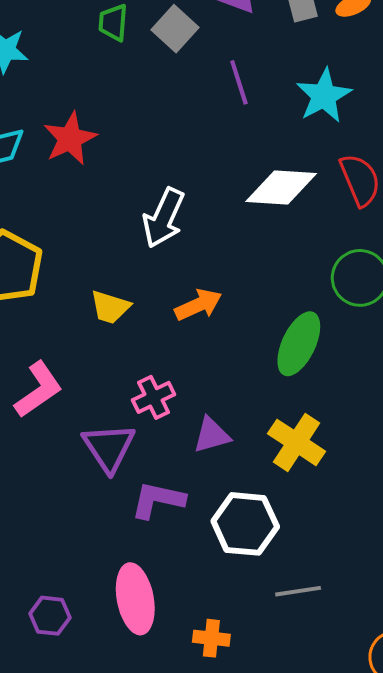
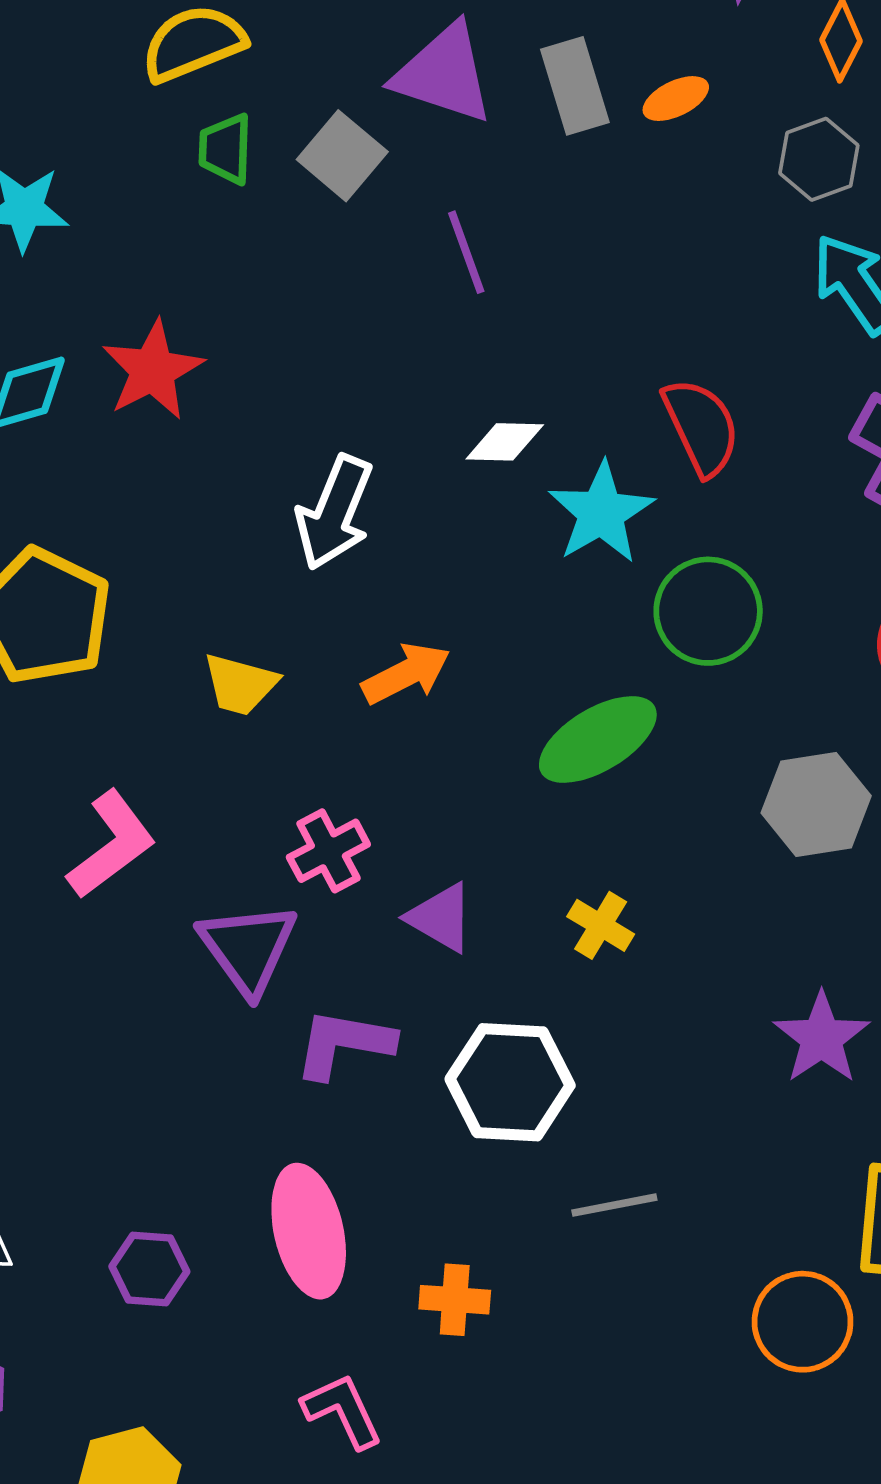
cyan star: (324, 96) -> (601, 513), moved
white diamond: (281, 188) -> (505, 442), moved, size x0.6
green ellipse: (299, 344) -> (598, 740), turned 36
purple triangle: (212, 435) -> (441, 918), turned 48
yellow cross: (297, 442) -> (601, 925), size x0.6

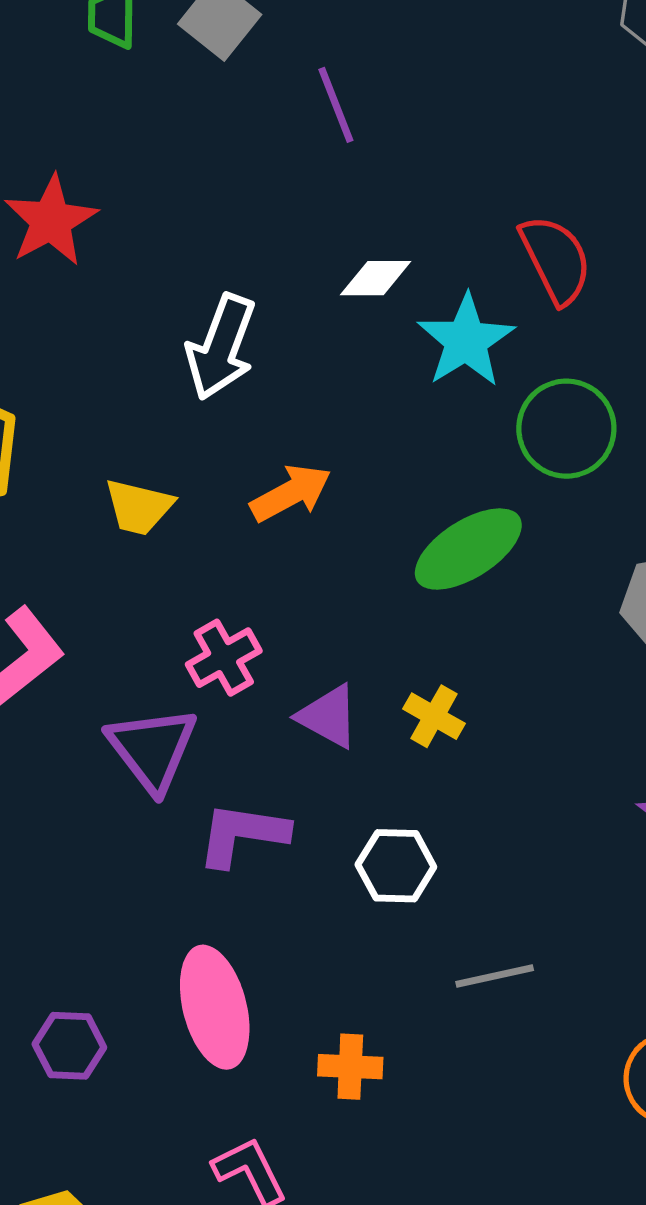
yellow cross: (601, 925) -> (434, 716), moved
white hexagon: (510, 1082) -> (396, 866), size x0.7

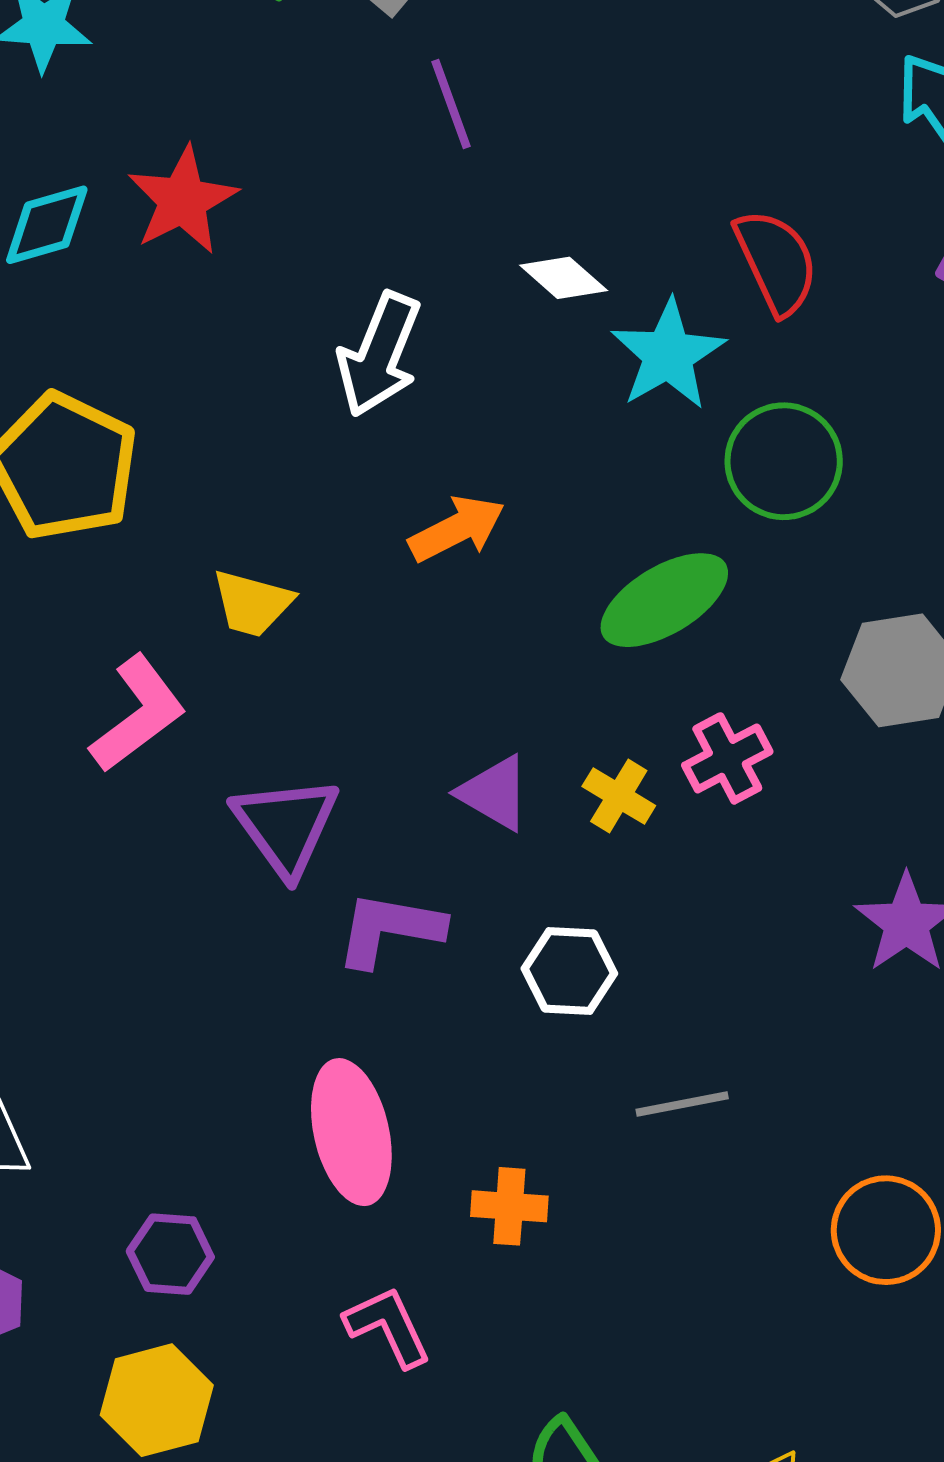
purple line: (336, 105) -> (451, 104), moved
white diamond: (376, 278) -> (564, 278), turned 40
yellow trapezoid: (139, 507) -> (252, 603), moved
pink cross: (224, 658) -> (727, 758), moved
purple hexagon: (69, 1046) -> (170, 1254), moved

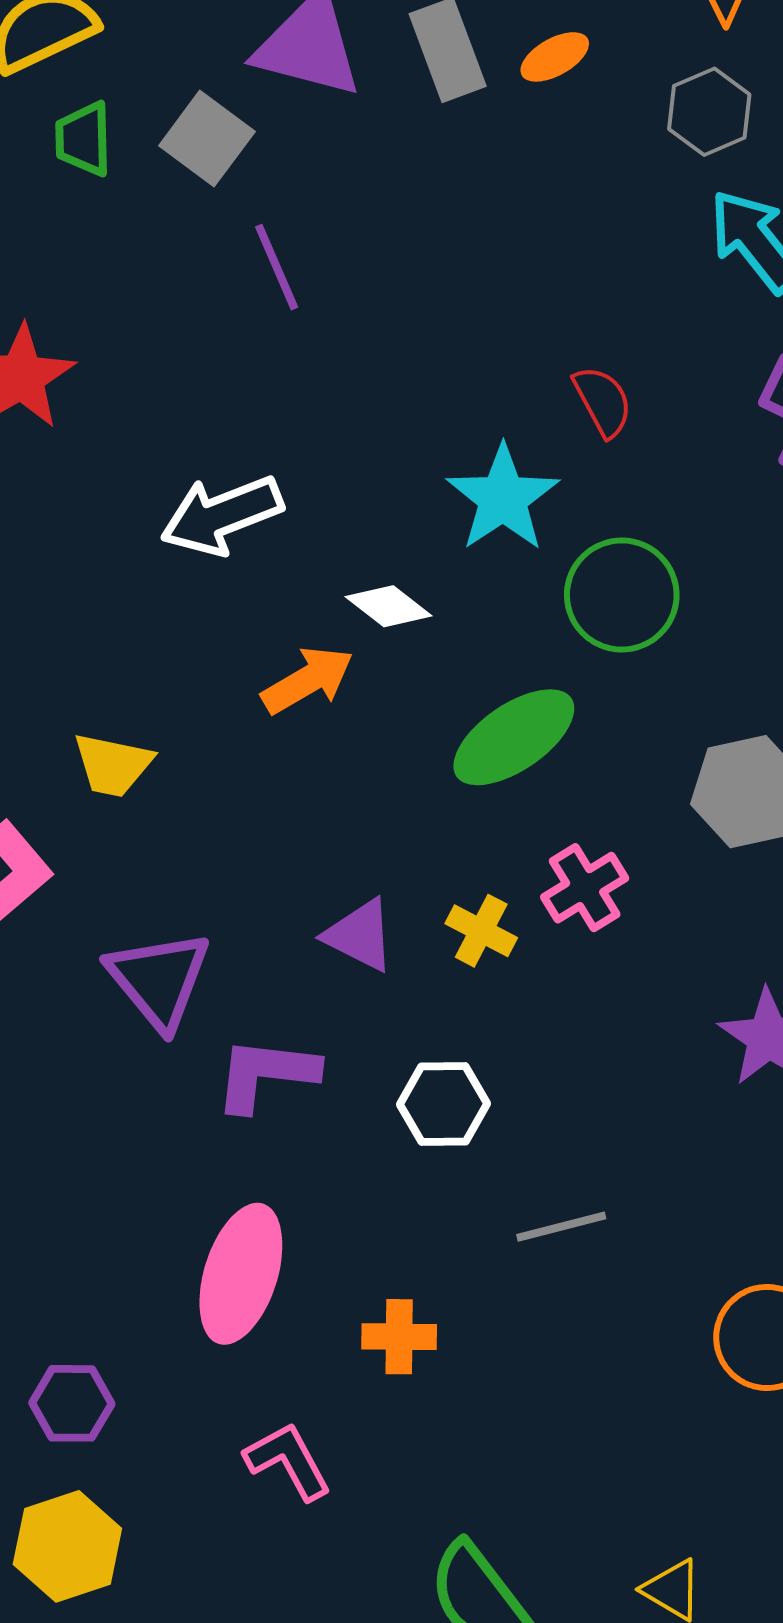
red semicircle: (776, 262) -> (603, 401), size x0.7
white diamond: (564, 278) -> (389, 606), moved
white arrow: (379, 355) -> (222, 515), turned 50
pink ellipse: (351, 1132) -> (241, 1274), turned 34

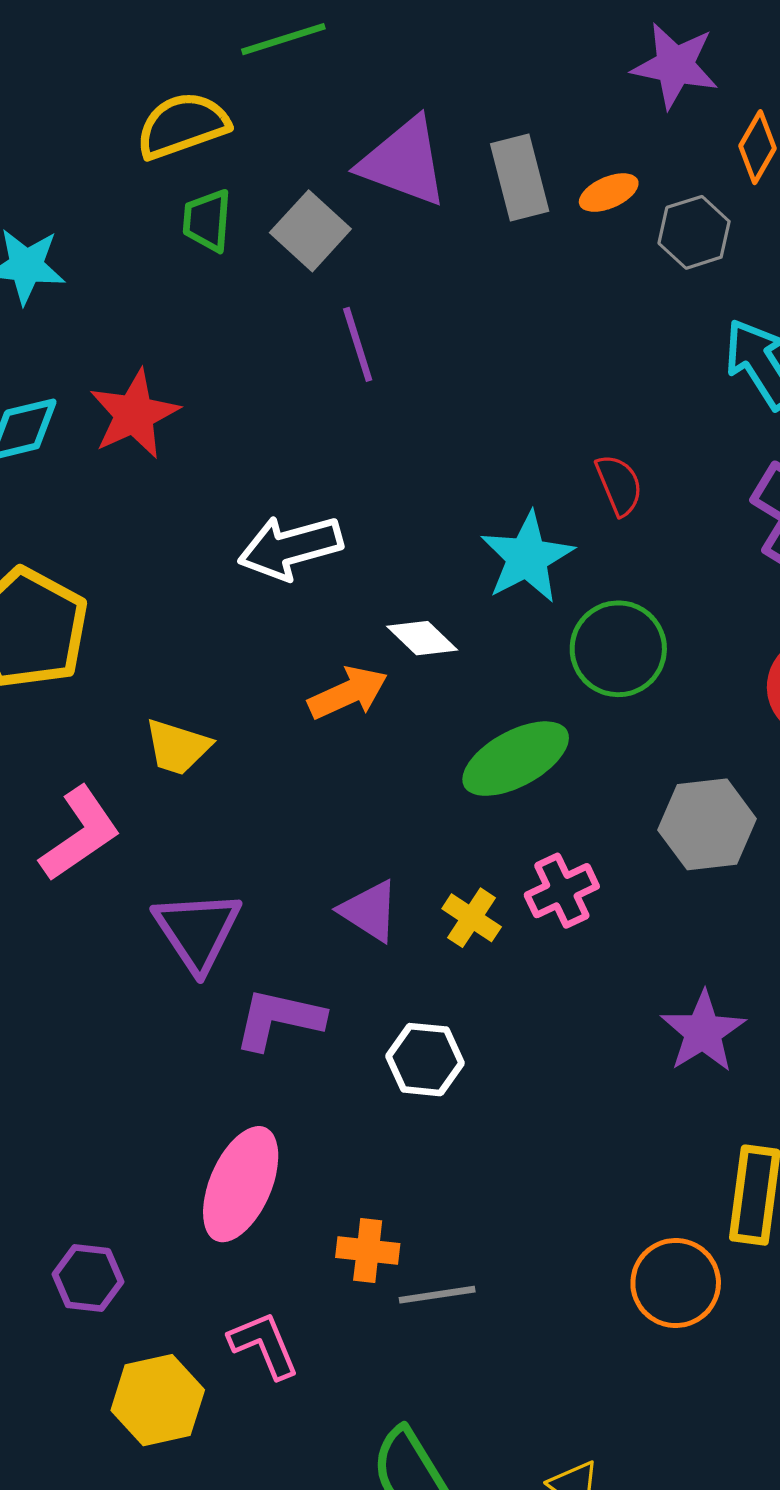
gray hexagon: (709, 112) -> (694, 232), moved
gray line: (561, 1227) -> (437, 1295), moved
yellow hexagon: (67, 1546) -> (158, 1400), moved

